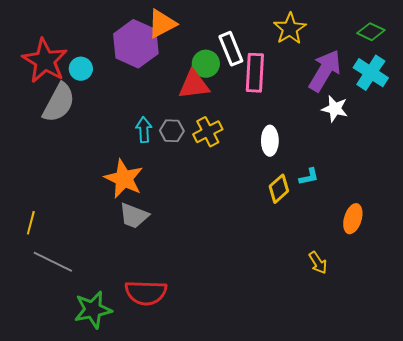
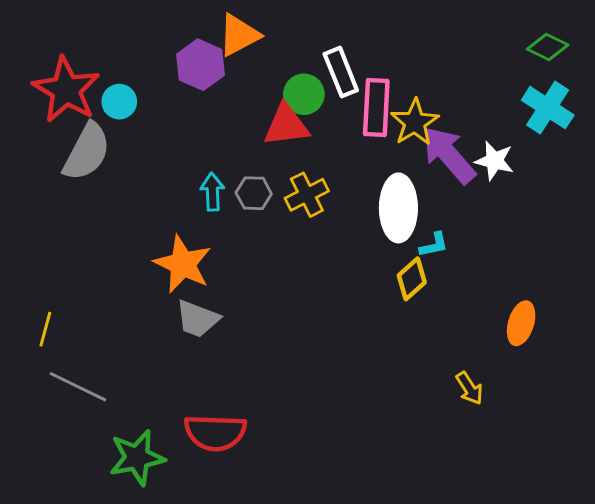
yellow star: (290, 29) -> (415, 122), moved
purple hexagon: (136, 44) -> (201, 65), size x0.7
purple arrow: (325, 71) -> (449, 155), moved, turned -72
white ellipse: (270, 141) -> (398, 208), size x1.5
cyan L-shape: (309, 177) -> (434, 245), moved

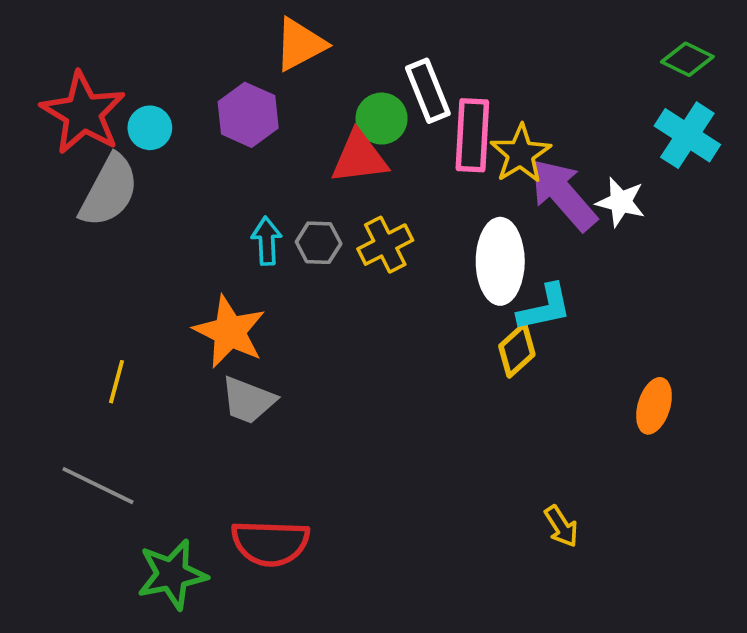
purple hexagon: (201, 65) -> (248, 115), moved
cyan L-shape: (434, 245) -> (545, 308), size x1.5
yellow line: (45, 329) -> (116, 382), moved
yellow arrow: (469, 388) -> (561, 526), moved

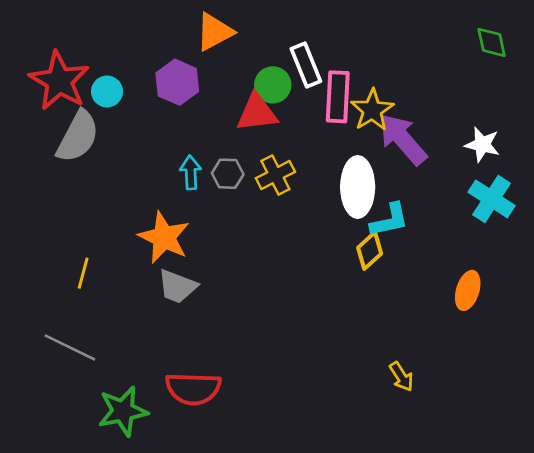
green diamond: (687, 59) -> (492, 42), turned 52
cyan cross: (687, 135) -> (492, 199), moved
white star: (621, 202) -> (482, 145), moved

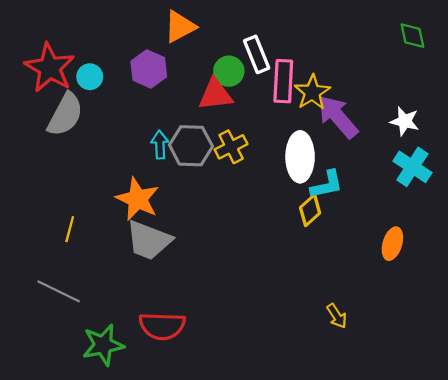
gray hexagon: (228, 174) -> (191, 146), size x1.6
gray trapezoid: (177, 286) -> (149, 240), size x1.4

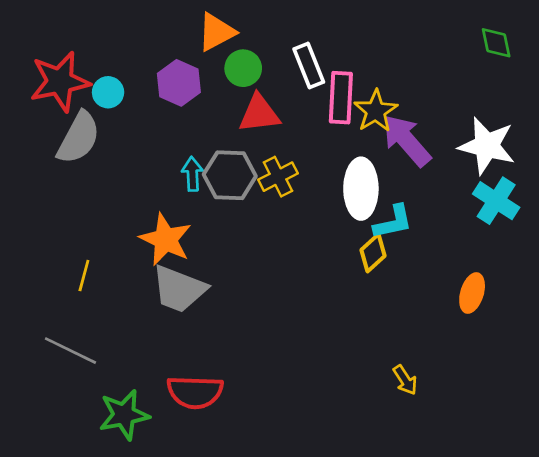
red star: (50, 68) -> (60, 82), turned 30
green circle: (229, 71) -> (243, 68), moved
white star: (405, 121) -> (487, 146), size x1.6

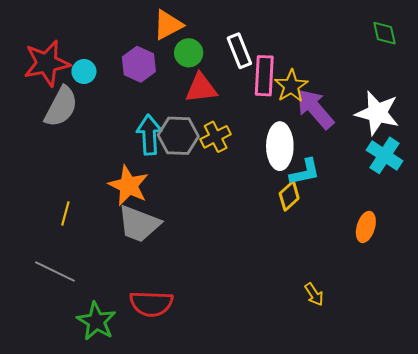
cyan arrow: (192, 174) -> (149, 135), size x1.5
green star: (124, 415) -> (96, 321), turned -30

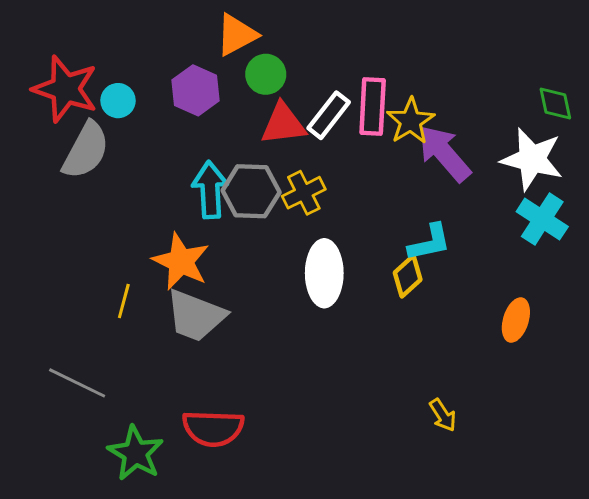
green diamond: (385, 33) -> (555, 104), moved
white rectangle: (239, 51) -> (329, 115), moved, turned 60
red star: (47, 63) -> (65, 89), turned 30
white ellipse: (280, 146) -> (324, 273), moved
yellow line: (65, 213) -> (124, 301), moved

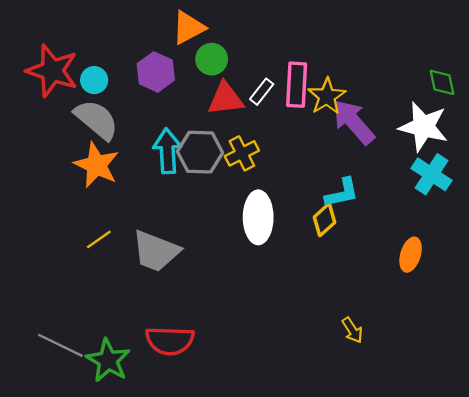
white rectangle: (329, 115) -> (262, 92), size x0.7
gray semicircle: (86, 150) -> (96, 120), moved, turned -78
orange star: (181, 261) -> (96, 165), moved
yellow line: (124, 301) -> (99, 239), turned 40
gray line: (77, 383) -> (60, 345), moved

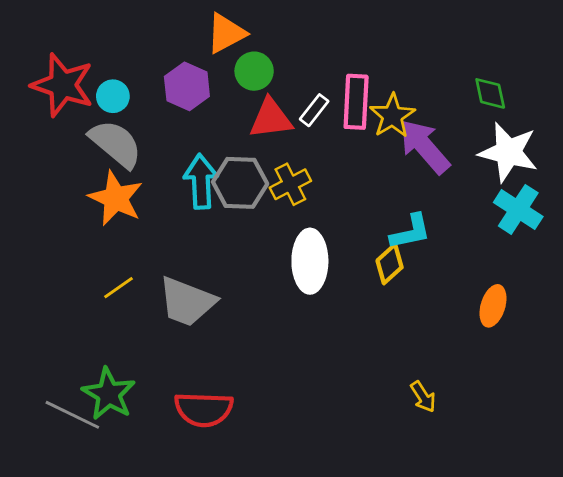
green diamond: (442, 82) -> (490, 93), moved
green star: (108, 360) -> (109, 394), moved

